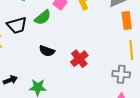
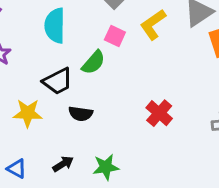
black semicircle: (47, 51) -> (81, 114), moved

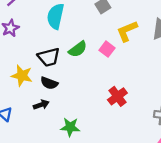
pink square: (115, 36) -> (107, 49), moved
black semicircle: (81, 114) -> (49, 83), moved
black arrow: (63, 164) -> (41, 105), moved

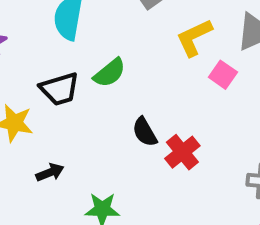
pink square: (107, 49) -> (223, 75), moved
black semicircle: (49, 83) -> (145, 132), moved, turned 42

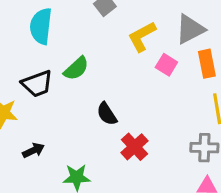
red cross: (182, 152) -> (134, 147), moved

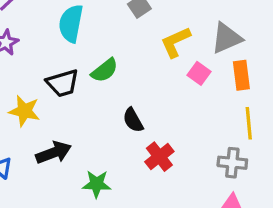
black arrow: (33, 150) -> (54, 153), size x1.5

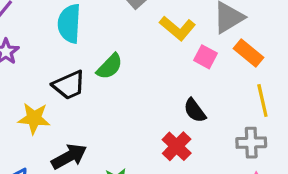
yellow L-shape: (176, 42) -> (177, 28), turned -108
orange rectangle: (241, 75) -> (248, 53), turned -36
black semicircle: (133, 120) -> (195, 110), moved

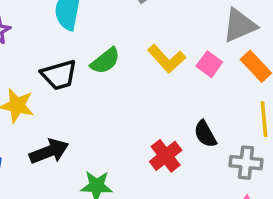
yellow L-shape: (177, 28) -> (167, 59), moved
black semicircle: (195, 110) -> (205, 134), moved

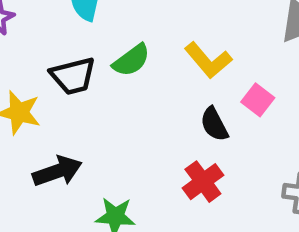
pink square: (209, 64) -> (258, 100), moved
black semicircle: (205, 134) -> (214, 124), moved

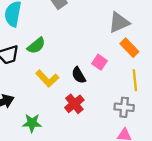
yellow L-shape: (208, 60) -> (47, 79), moved

